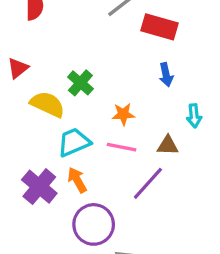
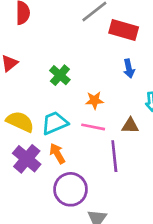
yellow semicircle: (48, 104) -> (20, 122), moved
purple line: (148, 183) -> (114, 156), turned -48

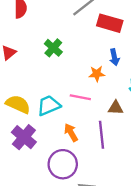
green cross: (60, 75) -> (53, 48), moved
orange star: (94, 100) -> (97, 74), moved
pink line: (93, 127) -> (80, 97), moved
orange arrow: (57, 153) -> (71, 132), moved

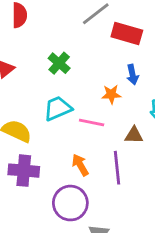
cyan trapezoid: (49, 105) -> (58, 108), moved
purple cross: (24, 137) -> (24, 171), turned -35

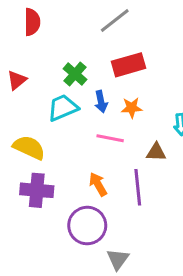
red rectangle: (127, 34) -> (129, 65), moved, turned -32
blue arrow: (132, 75) -> (101, 102), moved
cyan trapezoid: (58, 108) -> (63, 108), moved

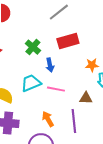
cyan trapezoid: (63, 108) -> (31, 83), moved
orange star: (132, 108) -> (92, 65), moved

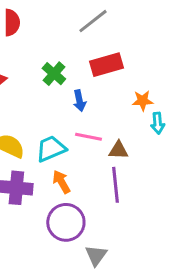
cyan trapezoid: (31, 83) -> (51, 149), moved
brown triangle: (86, 98) -> (119, 150), moved
orange arrow: (48, 119) -> (61, 182), moved

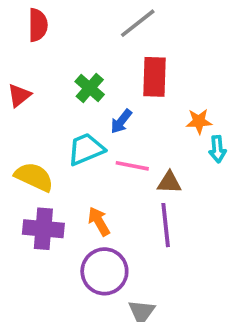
red rectangle: (107, 65) -> (154, 77), turned -72
blue arrow: (79, 101) -> (121, 121), turned 50
cyan trapezoid: (51, 149) -> (86, 149), moved

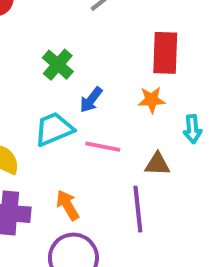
red rectangle: (154, 77) -> (165, 53), moved
orange star: (199, 121) -> (152, 100), moved
brown triangle: (169, 182) -> (157, 164), moved

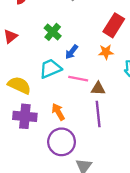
red rectangle: (165, 53) -> (114, 25), turned 30
brown triangle: (157, 164) -> (98, 89), moved

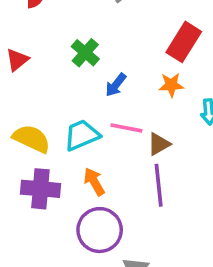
cyan trapezoid: (50, 69) -> (82, 135), moved
brown triangle: (98, 89) -> (159, 144), turned -32

